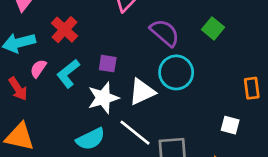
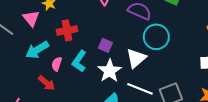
red cross: (64, 30) -> (67, 30), turned -36
purple square: (108, 64) -> (105, 45), turned 32

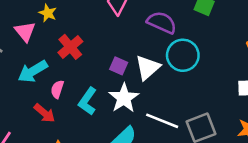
red cross: (67, 30) -> (70, 47), turned -30
white triangle: (136, 58) -> (148, 68), moved
cyan L-shape: (79, 61) -> (88, 101), moved

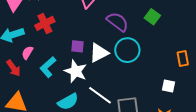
purple square: (119, 66) -> (77, 46), turned -32
white star: (124, 98) -> (76, 71), turned -30

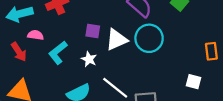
pink semicircle: (27, 53) -> (36, 35), turned 64
white star: (76, 71) -> (89, 59), size x0.6

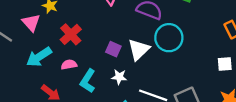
purple square: (93, 31) -> (113, 49), turned 35
pink semicircle: (36, 35) -> (69, 65), moved

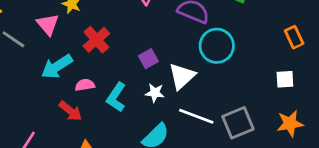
purple square: (113, 49) -> (148, 59), turned 35
white triangle: (139, 50) -> (182, 76), moved
pink semicircle: (69, 65) -> (85, 85), moved

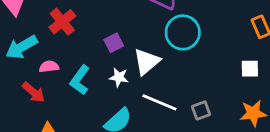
gray square: (238, 123) -> (201, 110), size x0.6

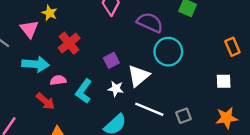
cyan arrow: (22, 47) -> (36, 64), turned -145

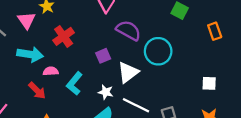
purple semicircle: (150, 22) -> (129, 30), moved
orange rectangle: (232, 47) -> (215, 31), moved
white star: (116, 89) -> (106, 92), moved

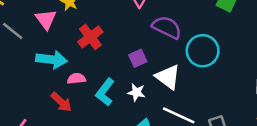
white triangle: (128, 72) -> (168, 77), turned -45
white star: (106, 92) -> (136, 92), moved

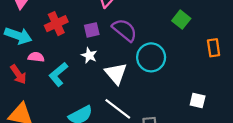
purple square: (138, 58) -> (92, 30), moved
white star: (136, 92) -> (89, 55), moved

